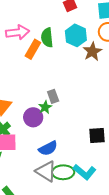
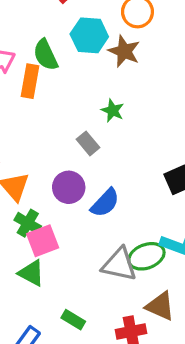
green star: (45, 107) -> (113, 111), moved
blue semicircle: (48, 148) -> (105, 203), moved

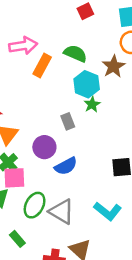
cyan hexagon: (89, 35) -> (87, 84), moved
green semicircle: (46, 55) -> (75, 53), moved, turned 120
green ellipse: (146, 256) -> (35, 205), moved, turned -60

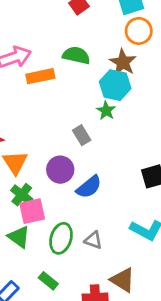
orange rectangle: (42, 65) -> (40, 76), turned 60
cyan hexagon: (87, 84) -> (115, 85), moved
gray triangle: (61, 212) -> (93, 240), size x0.6

